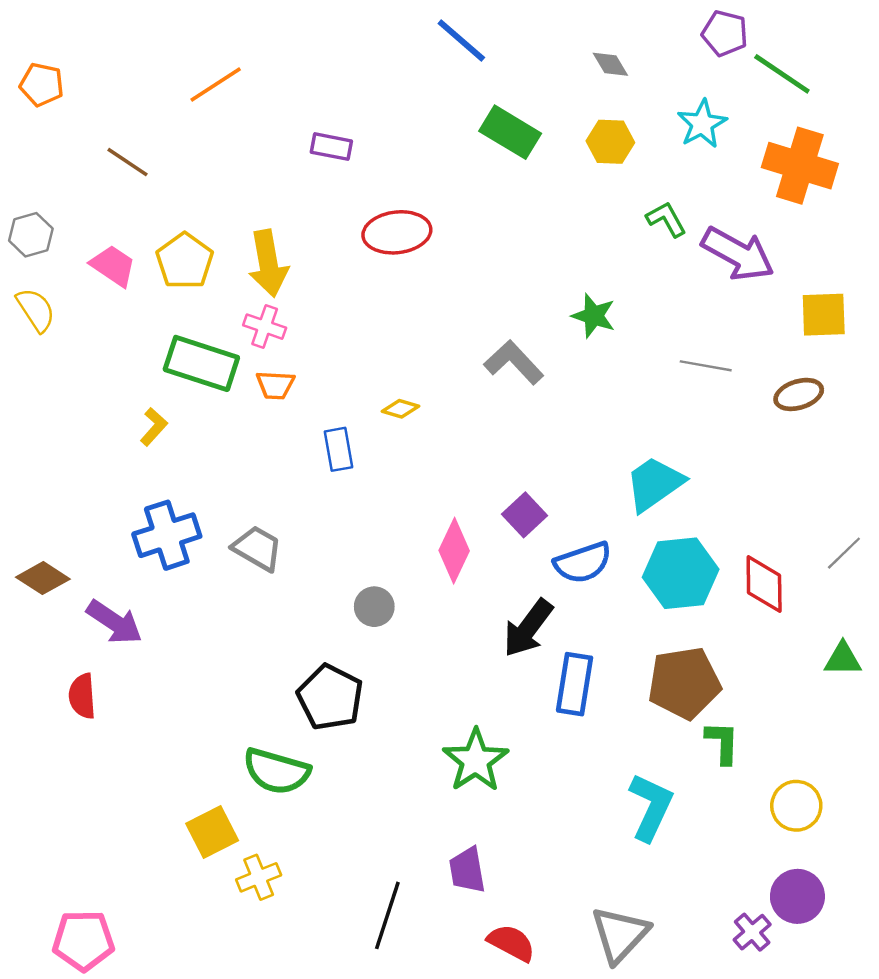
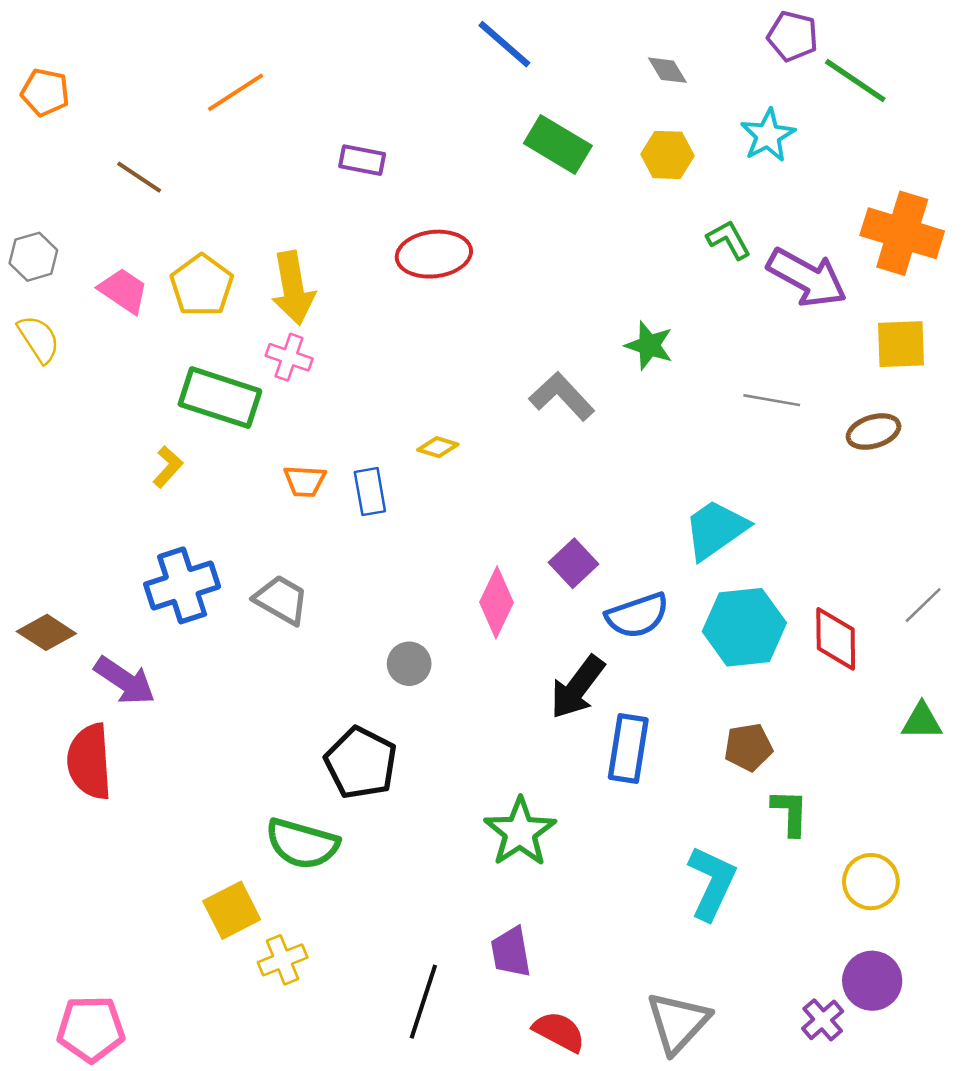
orange cross: (800, 166) -> (902, 233), moved
orange trapezoid: (275, 385) -> (305, 481), moved
brown pentagon: (684, 683) -> (748, 747), size x0.6
red semicircle: (82, 696) -> (90, 762), size x1.5

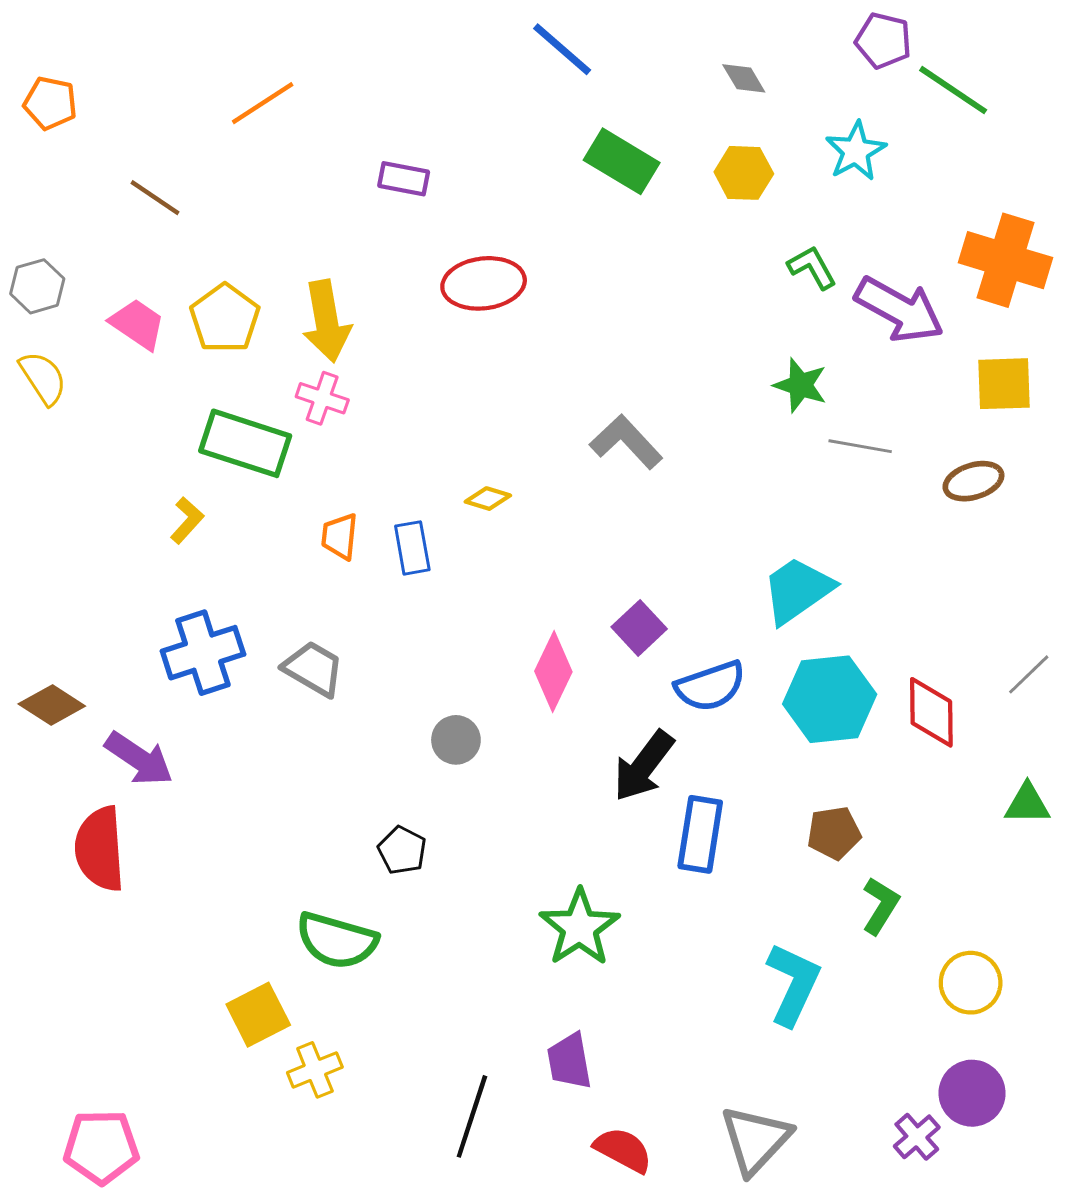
green star: (649, 345) -> (800, 385), moved
orange trapezoid: (305, 481) -> (340, 536), turned 93
black pentagon: (361, 763) -> (402, 850), size x0.6
green L-shape: (790, 812) -> (880, 906), turned 30

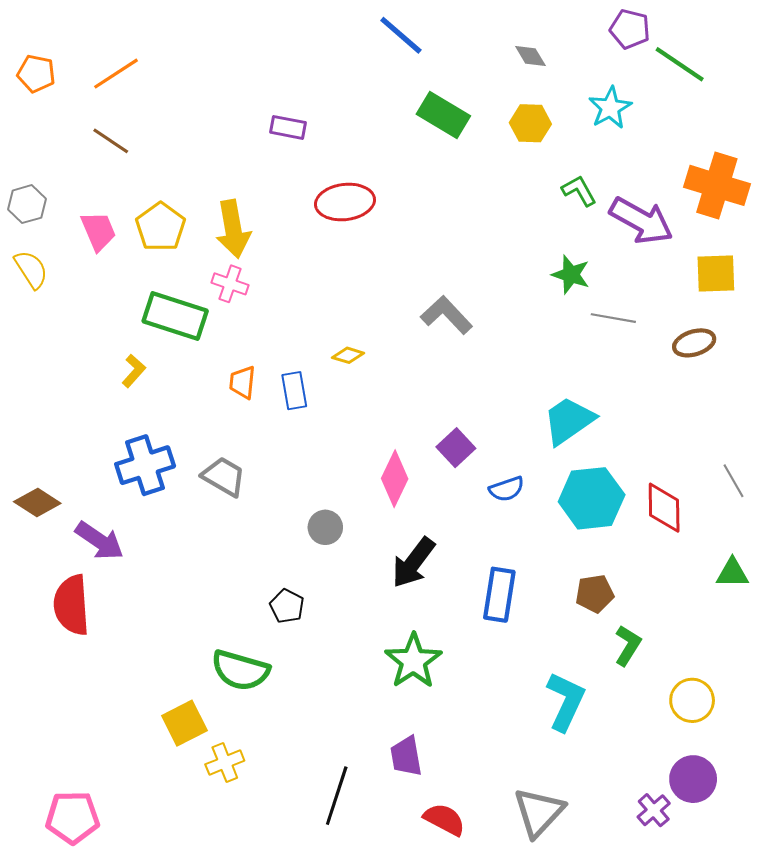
orange line: (263, 103) -> (116, 74), moved
pink trapezoid: (138, 324) -> (98, 231), turned 33
gray line: (1029, 674) -> (733, 481), turned -76
blue semicircle: (710, 686) -> (507, 489), size x0.7
black arrow: (643, 766) -> (413, 563), moved

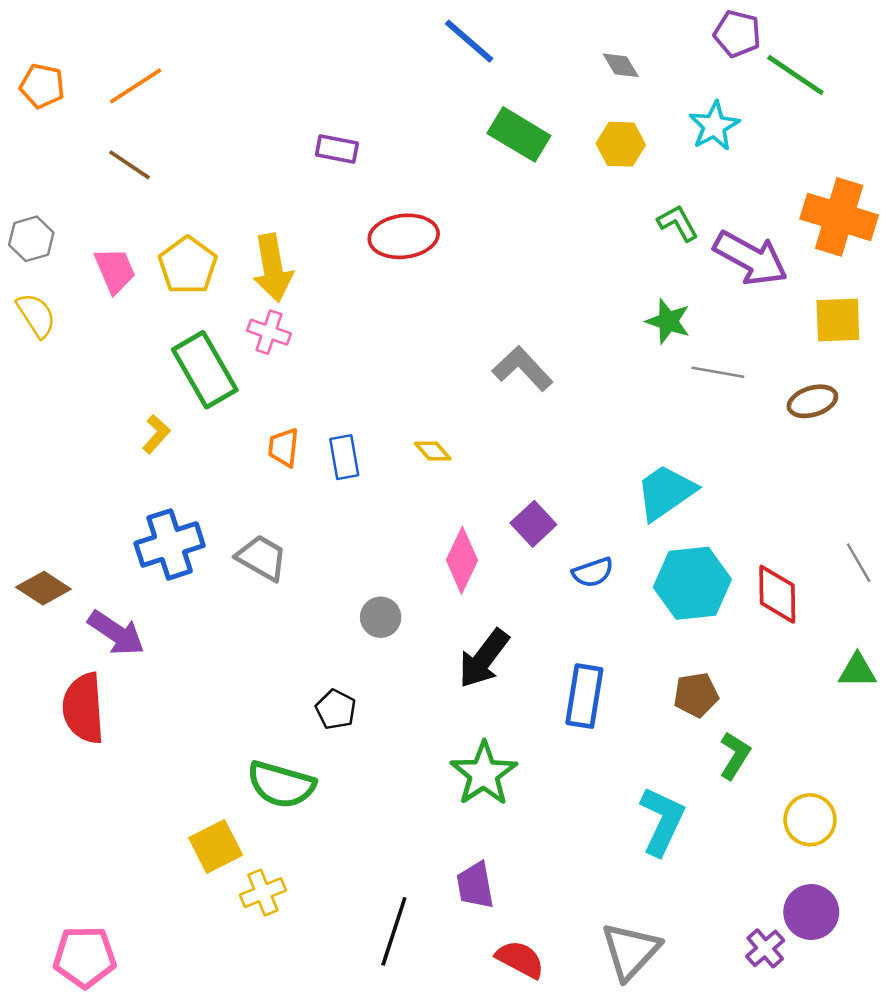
green rectangle: (175, 316) -> (205, 370), turned 42
yellow diamond: (348, 355) -> (433, 451), moved, turned 32

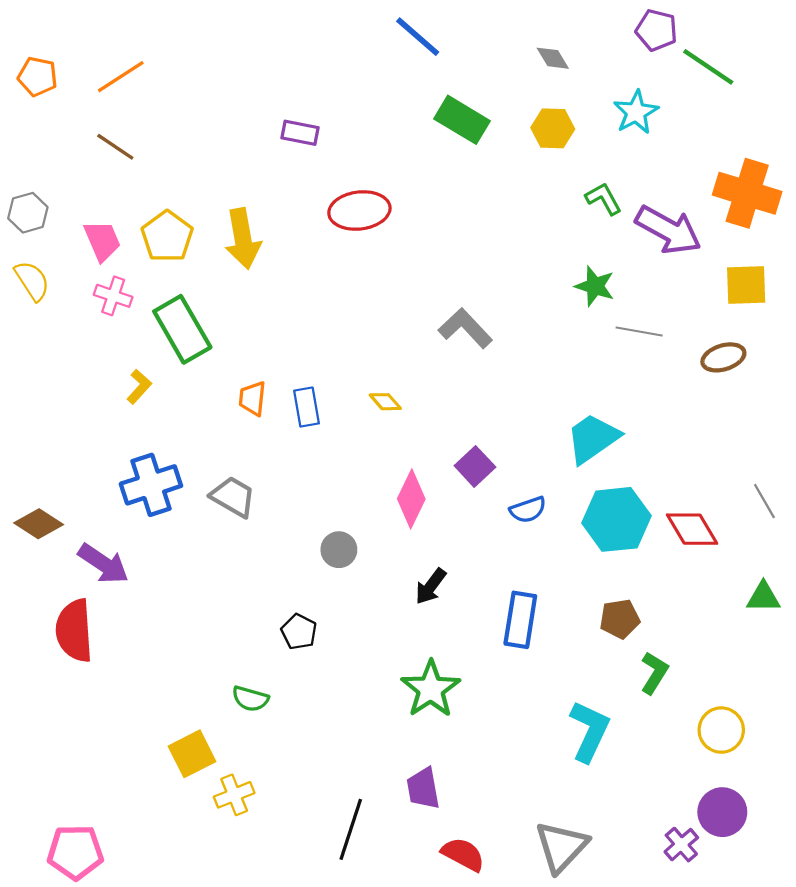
pink cross: (269, 332) -> (113, 296), moved
red diamond: (777, 594) -> (692, 529), turned -30
black arrow: (484, 658) -> (431, 586), size x0.7
green semicircle: (281, 785) -> (250, 699), size x0.6

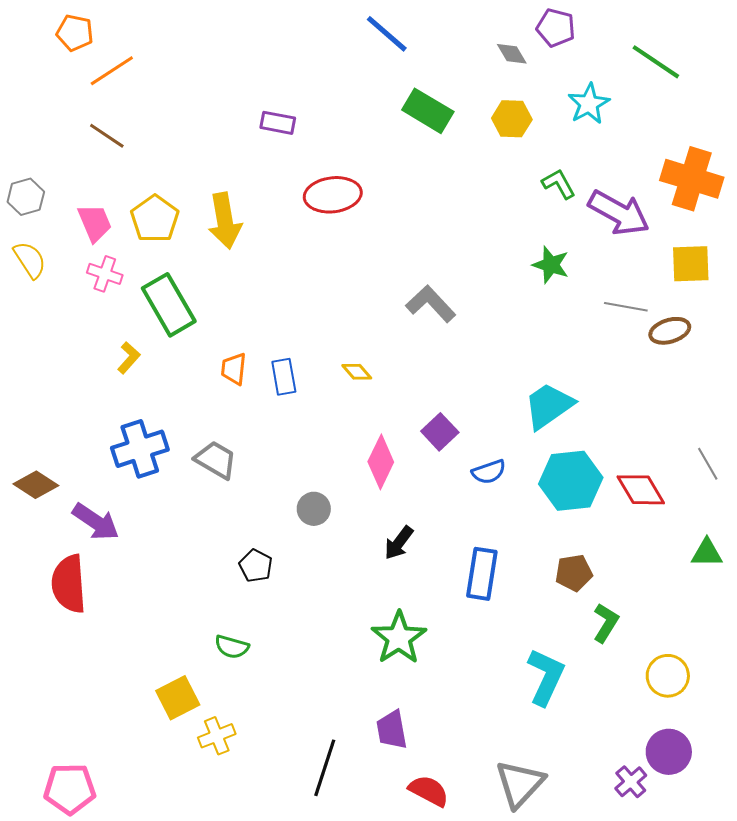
purple pentagon: (656, 30) -> (556, 28), moved
orange pentagon: (38, 77) -> (75, 33), moved
gray line: (639, 331) -> (626, 307), moved
black pentagon: (299, 632) -> (256, 566), moved

